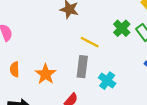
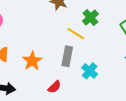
green cross: (122, 28) -> (90, 17), moved

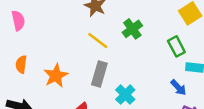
yellow line: (76, 34) -> (98, 41), moved

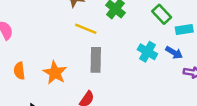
cyan cross: (125, 95) -> (147, 52), moved

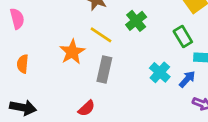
blue arrow: (174, 53) -> (187, 79), turned -91
orange star: (55, 73) -> (72, 52), moved

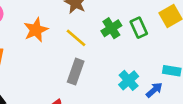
green rectangle: (183, 37) -> (139, 28), moved
orange star: (72, 52) -> (36, 30), moved

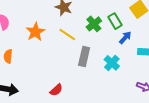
gray rectangle: (76, 72) -> (84, 56), moved
blue arrow: (154, 90) -> (125, 38), moved

